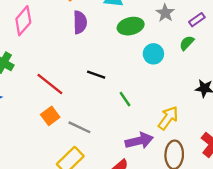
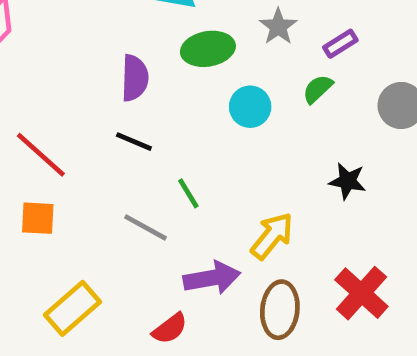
purple semicircle: (80, 22) -> (135, 78), moved
orange square: (50, 116) -> (38, 218), turned 36
gray line: (79, 127) -> (145, 227), moved

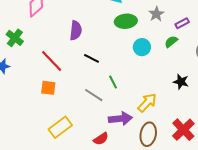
purple semicircle: (135, 78) -> (76, 30), moved

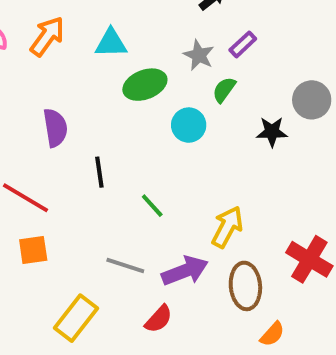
purple rectangle: (182, 23) -> (243, 44), moved
green semicircle: (171, 42) -> (224, 90), moved
black line: (92, 58) -> (99, 172), turned 70
black star: (181, 82) -> (272, 132), moved
gray line: (94, 95) -> (125, 266), moved

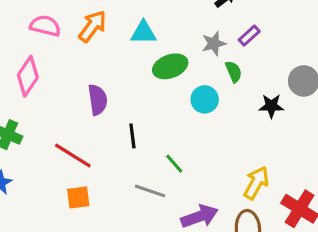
gray star: (199, 55) -> (214, 44), turned 30
green semicircle: (224, 90) -> (234, 72), turned 120
yellow arrow: (227, 227) -> (256, 183), moved
gray line: (125, 266) -> (150, 191), moved

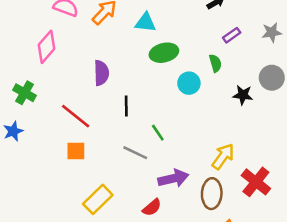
gray star: (214, 44) -> (272, 32), moved

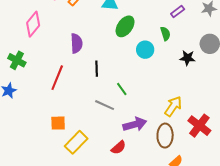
green ellipse: (164, 53) -> (125, 26), turned -40
red line: (76, 116) -> (57, 78), turned 75
orange square: (76, 151) -> (58, 123), moved

